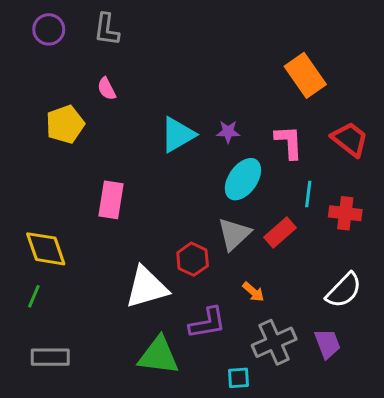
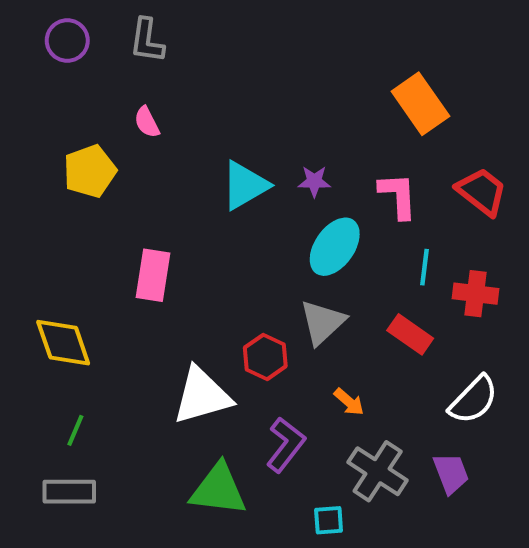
red rectangle: (280, 233) -> (410, 334), moved, turned 76
green line: (34, 296) -> (75, 430), moved
purple L-shape: (207, 323) -> (286, 445), turned -42
gray cross: (274, 342) -> (378, 471), turned -33

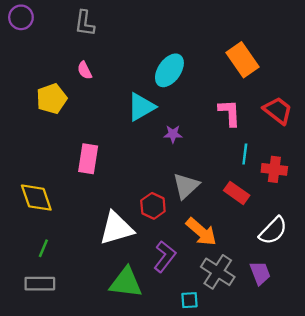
purple circle: (67, 41) -> (21, 17), moved
purple star: (314, 181) -> (173, 134), moved
cyan ellipse: (335, 247) -> (169, 70), moved
orange arrow: (349, 402) -> (201, 232), size x1.8

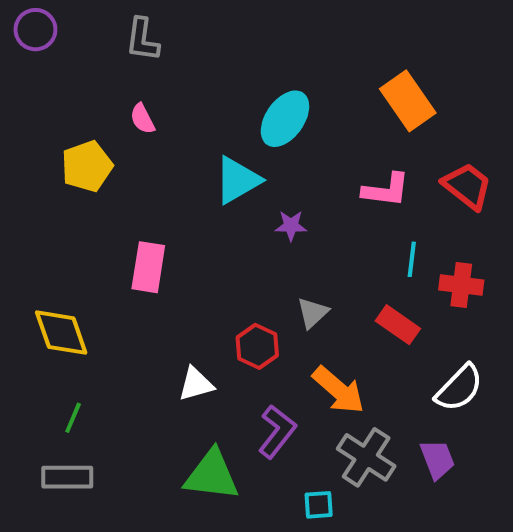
pink L-shape: (230, 113) -> (386, 190), turned 100
gray triangle: (186, 186) -> (313, 313), size x0.7
white triangle: (116, 228) -> (196, 384), size x0.6

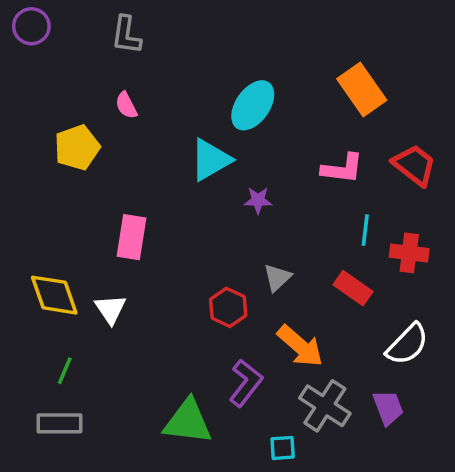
white triangle: (196, 384) -> (110, 309), moved, turned -48

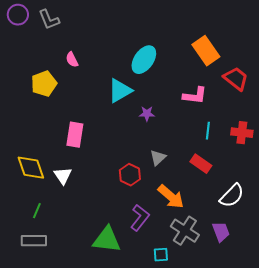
gray L-shape: (126, 35) -> (49, 20), moved, turned -30
red trapezoid: (414, 165) -> (236, 79), moved
red cross: (409, 253) -> (242, 133), moved

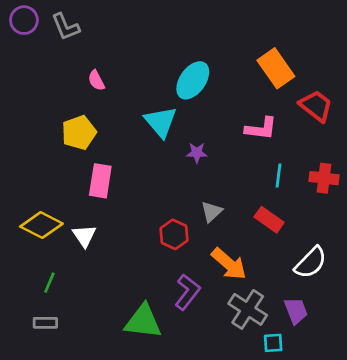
yellow pentagon: (44, 84) -> (79, 133), moved
cyan triangle: (120, 91) -> (161, 122), turned -40
yellow diamond: (31, 168) -> (41, 225), turned -44
gray rectangle: (34, 241) -> (45, 323), size x0.7
cyan square: (161, 255) -> (273, 343), moved

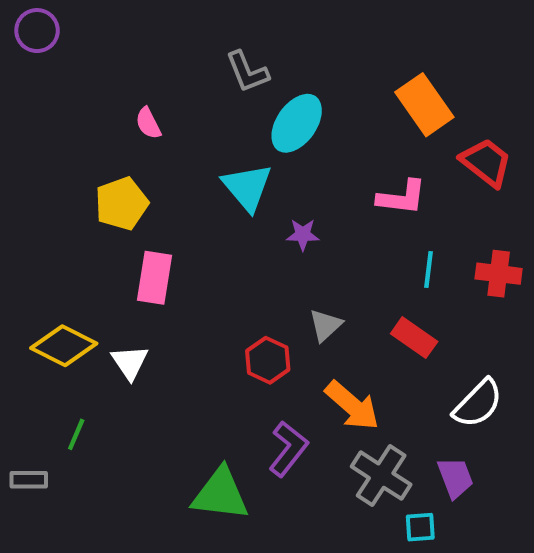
gray L-shape: (66, 27) -> (247, 72), moved
gray rectangle: (45, 323) -> (29, 480), moved

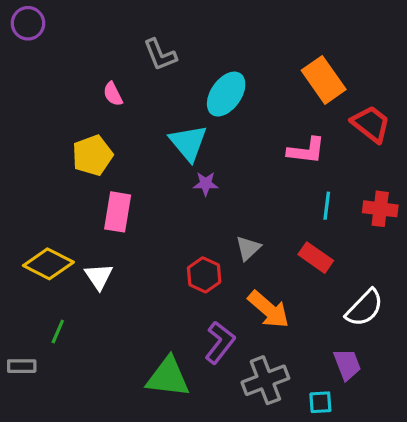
gray L-shape: (247, 72) -> (160, 55), moved
purple star: (303, 235) -> (206, 184), moved
gray cross: (381, 476) -> (265, 380), moved, turned 36

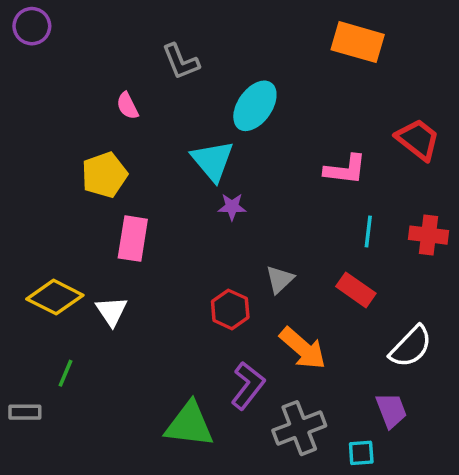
orange rectangle: (324, 80) -> (358, 42), moved, turned -39

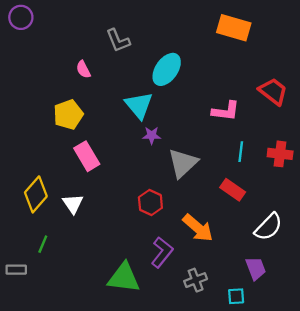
pink rectangle: (133, 239) -> (87, 156), turned -40
gray triangle: (280, 279) -> (183, 163), moved, size x1.6
yellow diamond: (55, 297) -> (36, 194), turned -76
gray cross: (299, 428) -> (196, 280), size x0.7

